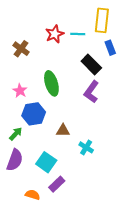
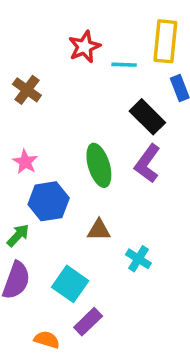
red star: (55, 34) -> (85, 47), moved
green ellipse: (51, 83) -> (99, 165), moved

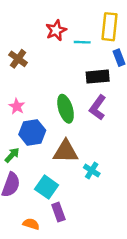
black rectangle: (147, 117) -> (98, 77), turned -50
brown triangle: (99, 230) -> (66, 151), size x1.6
purple rectangle: (88, 322) -> (58, 212), turned -66

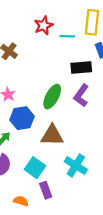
green ellipse: (66, 109) -> (52, 97), turned 45
cyan cross: (92, 170) -> (76, 165), moved, size x1.5

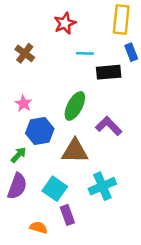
cyan line: (67, 36) -> (85, 53), moved
purple L-shape: (81, 95) -> (109, 126), moved, turned 100
cyan cross: (76, 165) -> (102, 186), turned 35

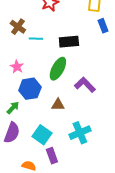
cyan line: (85, 53) -> (36, 39), moved
black rectangle: (109, 72) -> (69, 42), moved
brown triangle: (75, 151) -> (58, 105), size x0.6

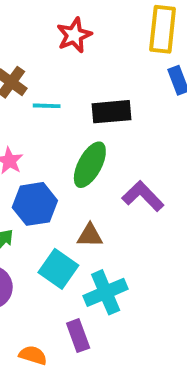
cyan cross: (80, 133) -> (106, 292), moved
cyan square: (42, 135) -> (58, 269), moved

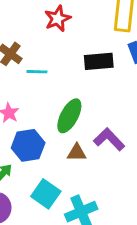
black rectangle: (111, 112) -> (99, 61), moved
brown triangle: (90, 235) -> (77, 153), moved

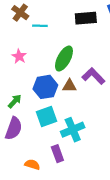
blue hexagon: (28, 145) -> (45, 87), moved
cyan square: (46, 194) -> (46, 116), turned 35

